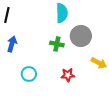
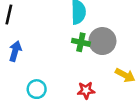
green cross: (57, 44) -> (81, 42), moved

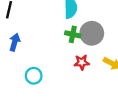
red star: (86, 90) -> (82, 62), moved

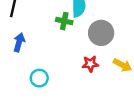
green cross: (73, 34) -> (64, 21), moved

